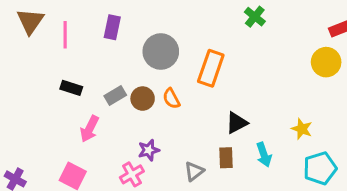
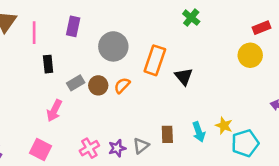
black rectangle: (71, 88) -> (48, 64), moved, turned 66
orange semicircle: (171, 99) -> (122, 85), turned 72
black triangle: (237, 123) -> (184, 77), moved, turned -42
yellow star: (302, 129) -> (224, 126), moved
purple star: (149, 150) -> (117, 148), moved

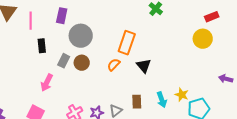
gray circle: (113, 46) -> (81, 36), moved
black triangle: (184, 77) -> (144, 66), moved
gray rectangle: (76, 83) -> (64, 61), turned -32
orange semicircle: (122, 85) -> (114, 65), moved

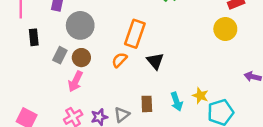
pink arrow: (47, 83) -> (75, 81), moved

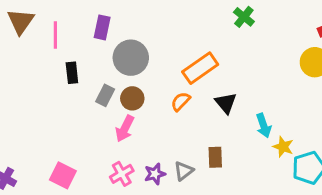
orange rectangle: (135, 34) -> (200, 68), turned 36
cyan arrow: (177, 102) -> (264, 126), moved

